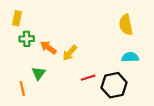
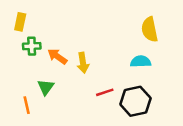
yellow arrow: (70, 53) -> (83, 63), turned -49
cyan semicircle: (130, 57) -> (141, 62), moved

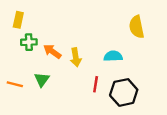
cyan semicircle: (141, 62) -> (113, 56), moved
red line: (105, 92) -> (96, 84), turned -63
orange line: (27, 105) -> (15, 84), moved, turned -63

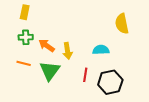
yellow rectangle: (18, 20) -> (25, 12), moved
green triangle: (42, 80) -> (50, 71), moved, size x1.5
orange line: (15, 84) -> (24, 63), moved

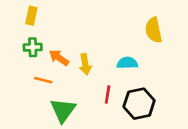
orange line: (24, 63) -> (43, 80), moved
green triangle: (50, 71) -> (63, 110), moved

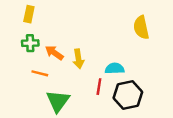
cyan semicircle: (127, 63) -> (115, 68), moved

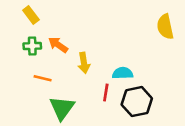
yellow rectangle: (29, 14) -> (31, 15), turned -49
yellow semicircle: (141, 27) -> (165, 27), moved
orange arrow: (54, 53) -> (58, 45), moved

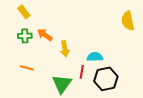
orange line: (43, 78) -> (27, 68), moved
green triangle: (62, 108) -> (62, 84), moved

